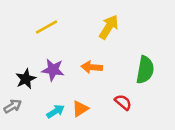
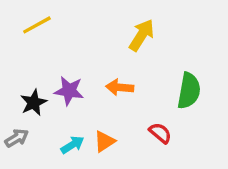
yellow line: (46, 27) -> (37, 25), moved

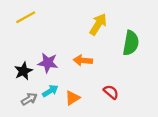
green semicircle: (189, 91) -> (131, 43), moved
gray arrow: (17, 138) -> (29, 99), moved
cyan arrow: (72, 145) -> (50, 91), moved

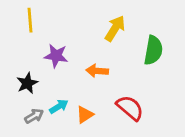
yellow line: (26, 17) -> (30, 20), turned -66
purple star: (48, 63) -> (56, 56), moved
red semicircle: (111, 92) -> (130, 108), size x1.5

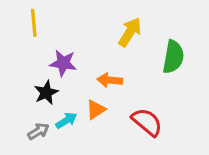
black star: (27, 83) -> (46, 93), moved
orange triangle: (85, 115) -> (96, 110), moved

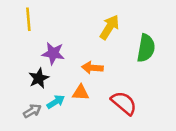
orange triangle: (96, 110) -> (81, 93), turned 36

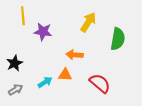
purple star: (53, 53) -> (43, 32), moved
black star: (39, 78) -> (14, 63), moved
gray arrow: (32, 111) -> (16, 90), moved

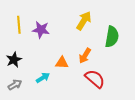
yellow line: (23, 16) -> (19, 25), moved
orange arrow: (75, 55) -> (85, 56), moved, turned -63
orange triangle: (65, 75) -> (62, 63), moved

